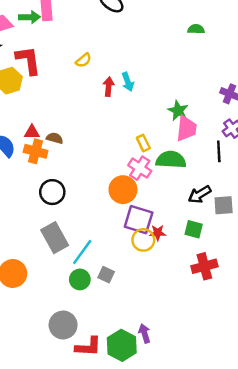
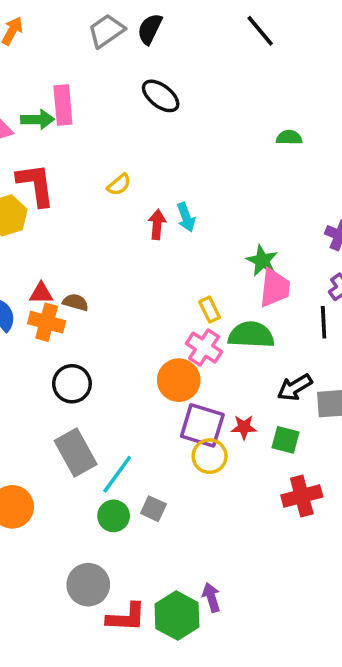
red star: (158, 233) -> (244, 427), moved

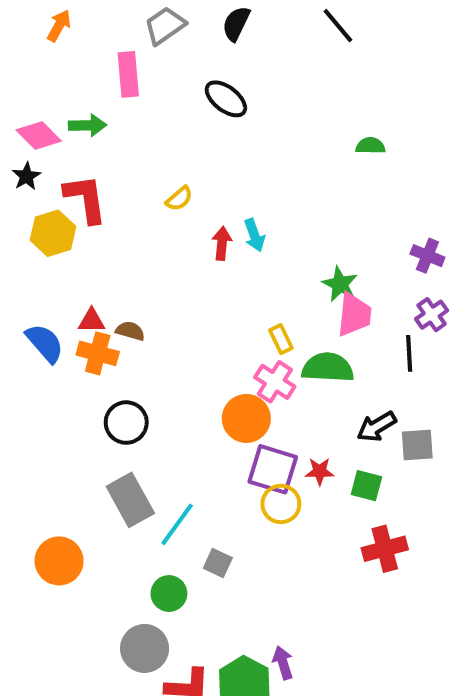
black semicircle: (150, 29) -> (236, 24), moved
pink rectangle: (63, 105) -> (128, 74), moved
green circle: (114, 516) -> (169, 594), moved

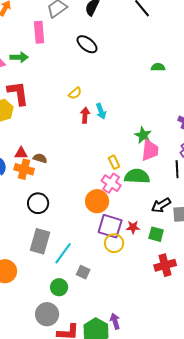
yellow semicircle: (179, 199) -> (75, 93), moved
gray rectangle: (130, 500) -> (40, 241), turned 45

